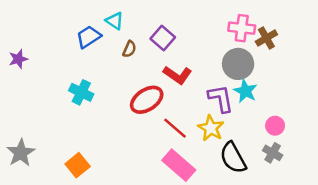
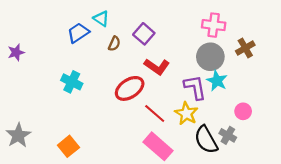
brown cross: (266, 38) -> (245, 48), moved
gray cross: (273, 153) -> (228, 135), moved

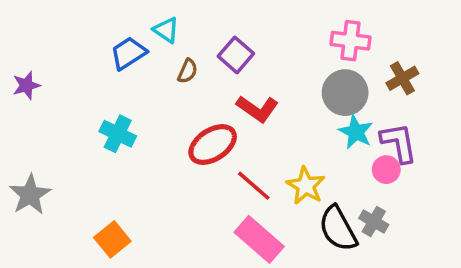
purple L-shape: (195, 87) -> (399, 143), moved
pink circle: (243, 111) -> (386, 170), moved
gray star: (18, 135) -> (30, 195), moved

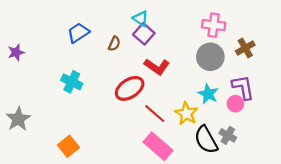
cyan triangle: (166, 30) -> (140, 19), moved
cyan star: (356, 132) -> (208, 94), moved

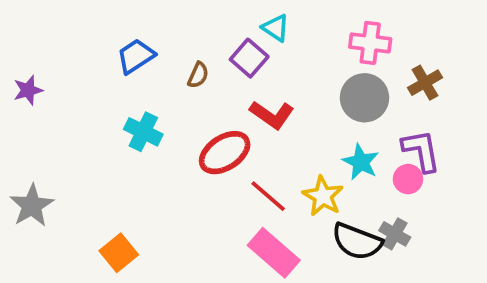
cyan triangle: (140, 19) -> (276, 28), moved
cyan cross: (72, 82) -> (143, 132), moved
black semicircle: (206, 140) -> (357, 241), turned -40

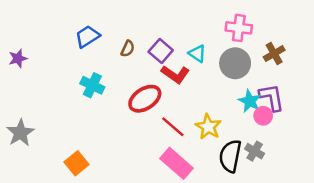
cyan triangle: (276, 28) -> (197, 54), moved
purple square: (249, 58) -> (161, 51), moved
cyan star: (361, 162) -> (250, 101), moved
black semicircle: (357, 241) -> (230, 156), turned 80

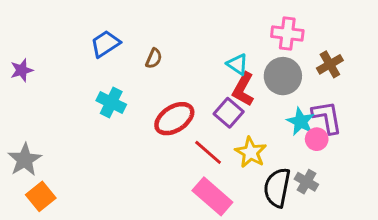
purple square: (161, 51) -> (229, 113), moved
red L-shape: (175, 74) -> (243, 89), moved, turned 84
orange square: (76, 163) -> (41, 196), moved

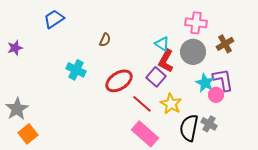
blue trapezoid: (105, 44) -> (54, 19), moved

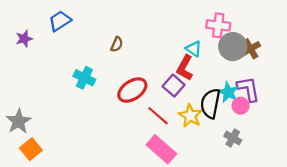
cyan triangle: (162, 44) -> (194, 49), moved
purple star: (15, 48) -> (24, 39), moved
gray circle: (193, 52) -> (233, 47), moved
black semicircle: (189, 128) -> (210, 103), moved

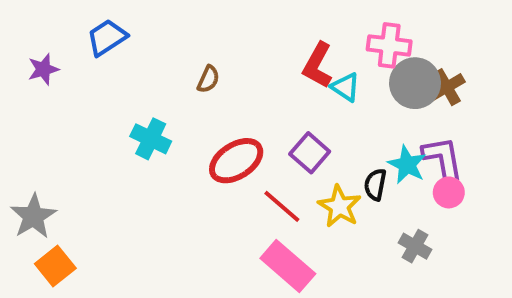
red L-shape: (185, 68) -> (318, 65), moved
black semicircle: (210, 103) -> (375, 185), size x0.6
pink circle: (241, 106) -> (449, 192), moved

